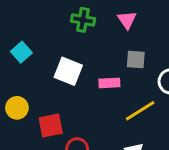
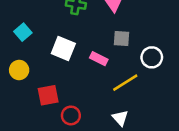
pink rectangle: (109, 83) -> (99, 59), turned 30
yellow circle: (17, 108) -> (19, 70), moved

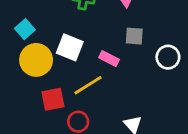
yellow circle: (19, 70) -> (36, 60), moved, size x1.5
yellow line: (125, 83) -> (88, 85), moved

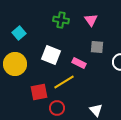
cyan square: (25, 29) -> (19, 33), moved
yellow circle: (36, 60) -> (15, 64), moved

